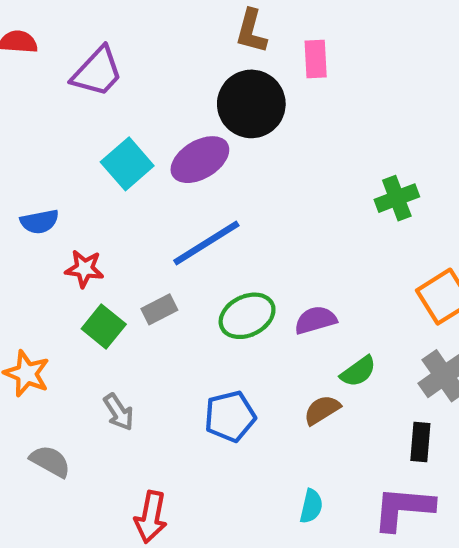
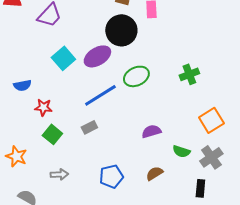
gray rectangle: (159, 309) -> (89, 127), moved
green ellipse: (247, 316) -> (136, 76), moved
green semicircle: (358, 371) -> (181, 151), moved, turned 54
gray arrow: (119, 412) -> (59, 174), turned -60

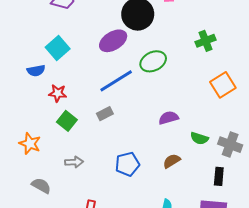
cyan square: (63, 58) -> (58, 48), moved
green cross: (189, 74) -> (205, 41), moved
orange square: (211, 120) -> (223, 85), moved
gray cross: (211, 157) -> (230, 145), turned -35

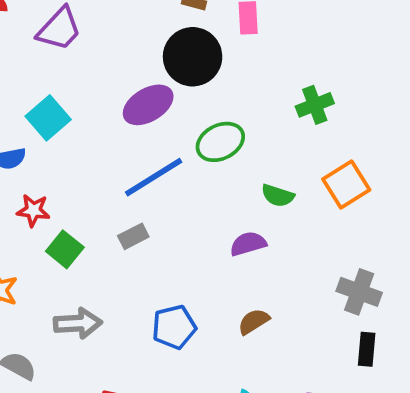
red star: (58, 93) -> (33, 210), moved
green semicircle: (199, 138) -> (278, 196), moved
gray arrow: (74, 162) -> (78, 323), size x1.4
black rectangle: (219, 176) -> (367, 349), moved

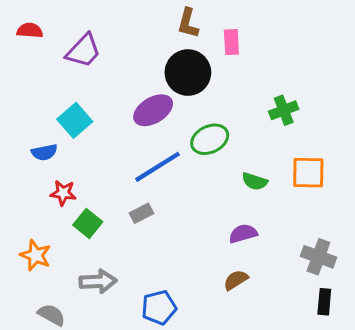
orange square: (346, 184) -> (308, 173), turned 33
purple semicircle: (248, 244) -> (243, 234), moved
blue pentagon: (174, 327) -> (159, 308), moved

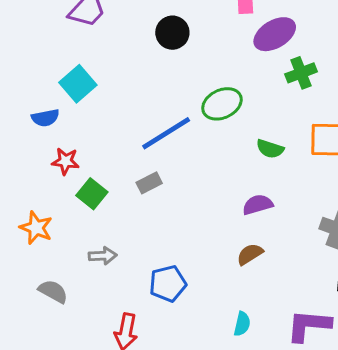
black circle: (188, 73) -> (172, 33), moved, size x0.7
purple ellipse: (153, 110) -> (275, 34), moved
gray arrow: (98, 281) -> (103, 256), size x0.7

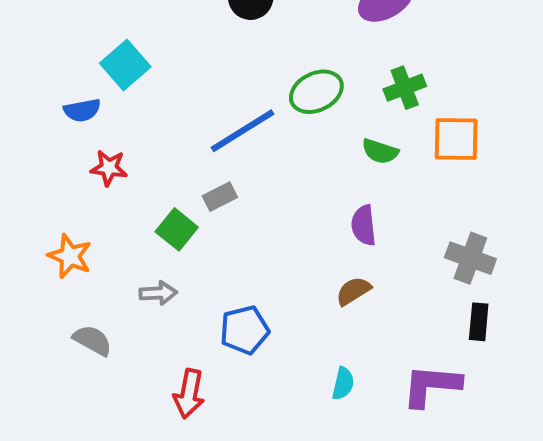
green cross: (301, 73) -> (405, 88), moved
green square: (92, 194) -> (177, 229), moved
purple semicircle: (258, 205) -> (364, 225), turned -80

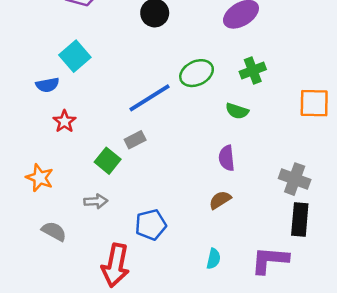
orange square: (456, 139) -> (314, 103), moved
red star: (109, 168) -> (64, 121), turned 30
black rectangle: (479, 322) -> (300, 220), size x1.4
red arrow: (189, 394) -> (115, 265), size x1.4

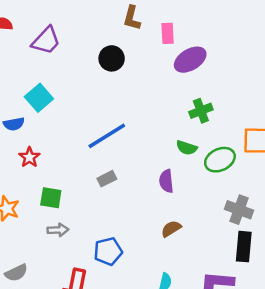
green ellipse: (197, 73) -> (220, 160), moved
gray rectangle: (135, 140) -> (107, 179), moved
purple semicircle: (227, 158) -> (166, 181), moved
green square: (108, 161) -> (51, 198), moved, turned -30
gray semicircle: (54, 231) -> (16, 273), moved, turned 125

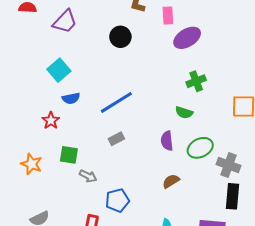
blue semicircle: (14, 124) -> (71, 98), moved
green ellipse: (220, 160) -> (200, 148), moved
gray arrow: (58, 230) -> (88, 176), moved, turned 30

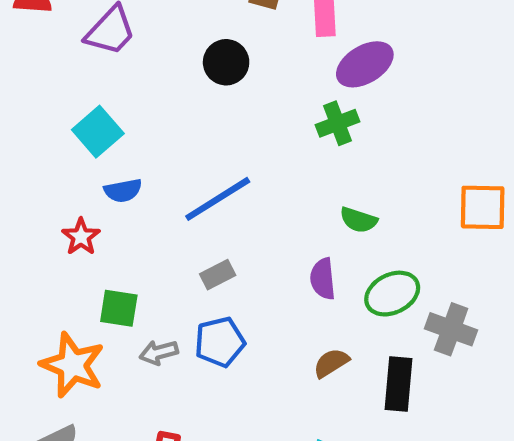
green cross: (196, 81) -> (337, 123), moved
orange star: (32, 164) -> (73, 365), moved, size x1.4
gray arrow: (88, 176) -> (159, 352), turned 138
black rectangle: (232, 196) -> (398, 384), moved
blue pentagon: (117, 200) -> (220, 342), moved

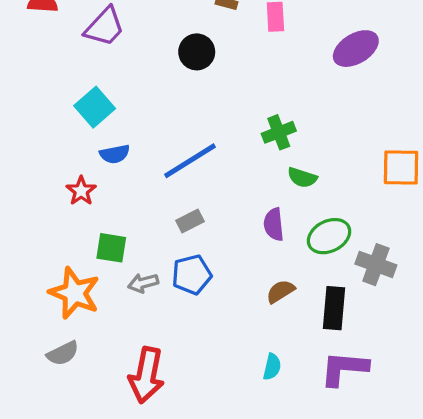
purple ellipse: (365, 64) -> (356, 49), moved
green cross: (337, 123) -> (279, 132), moved

